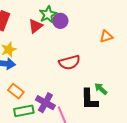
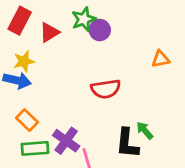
red triangle: (36, 26) -> (49, 32), moved

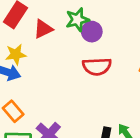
red semicircle: (106, 89) -> (97, 66), moved

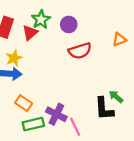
green star: (77, 20) -> (41, 19), moved

